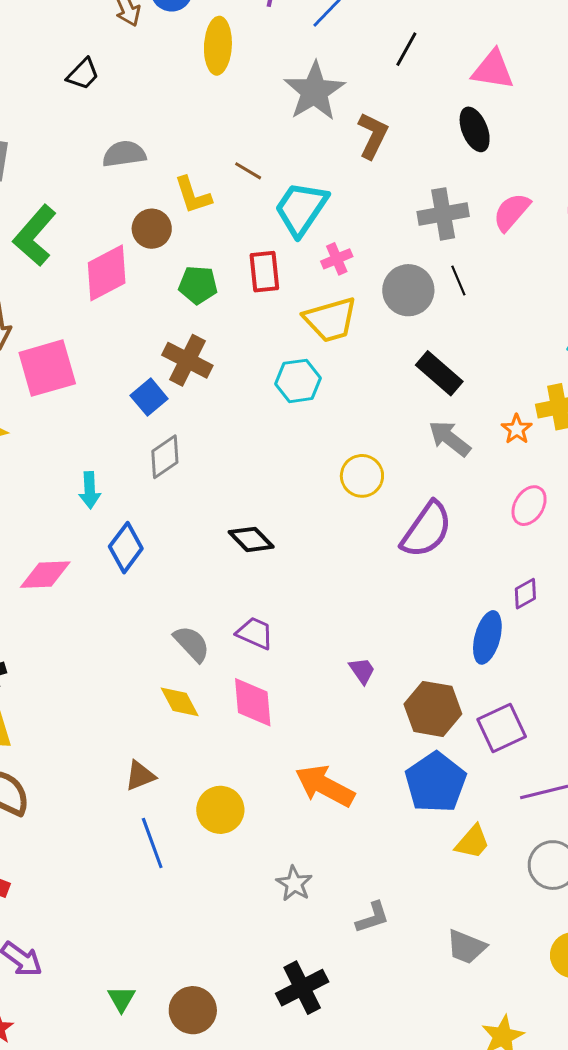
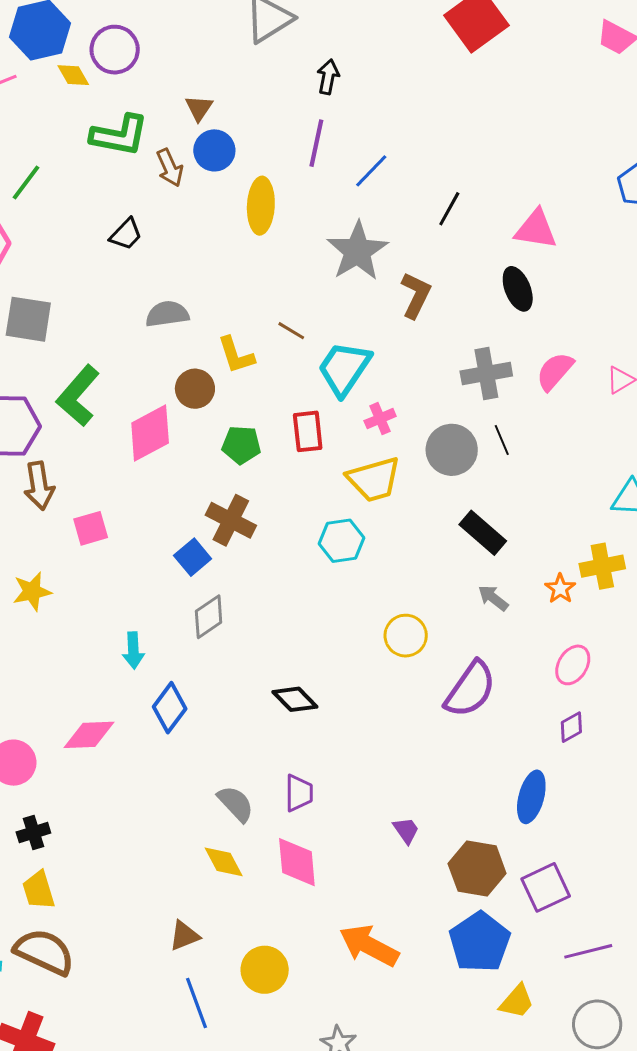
pink square: (47, 368) -> (91, 528), size x0.6
gray arrow: (450, 438) -> (493, 598), size x0.7
purple diamond: (525, 594) -> (571, 727), moved
purple trapezoid: (255, 633) -> (299, 793), turned 66

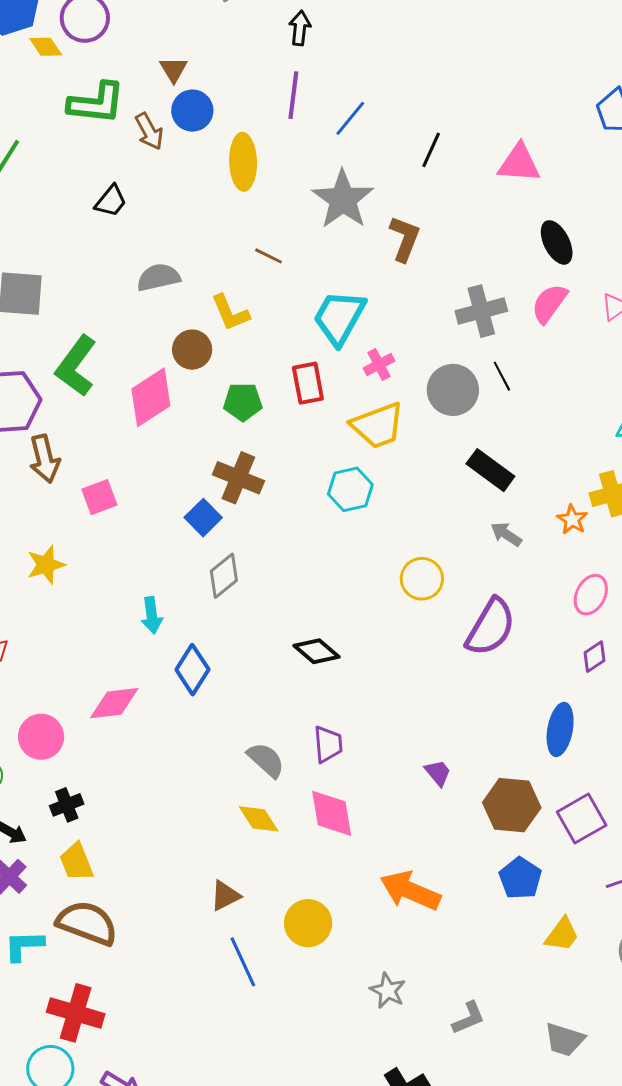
black ellipse: (518, 289) -> (557, 242), moved
brown line: (291, 331) -> (269, 256), moved
blue pentagon: (480, 942) -> (520, 878), size x0.7

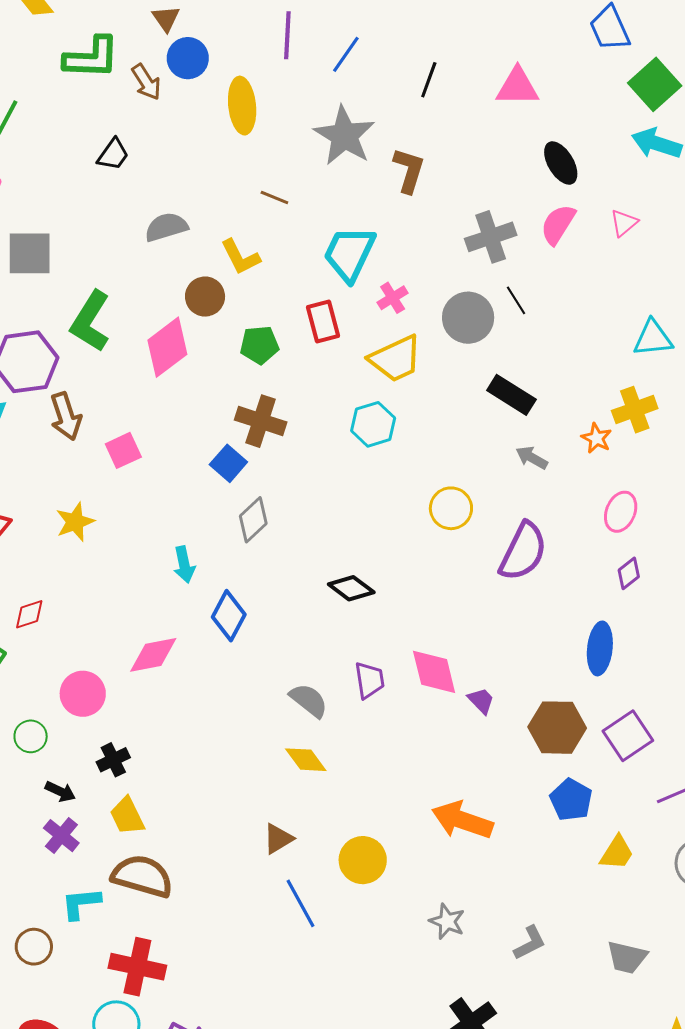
pink diamond: (332, 813) -> (434, 672), moved

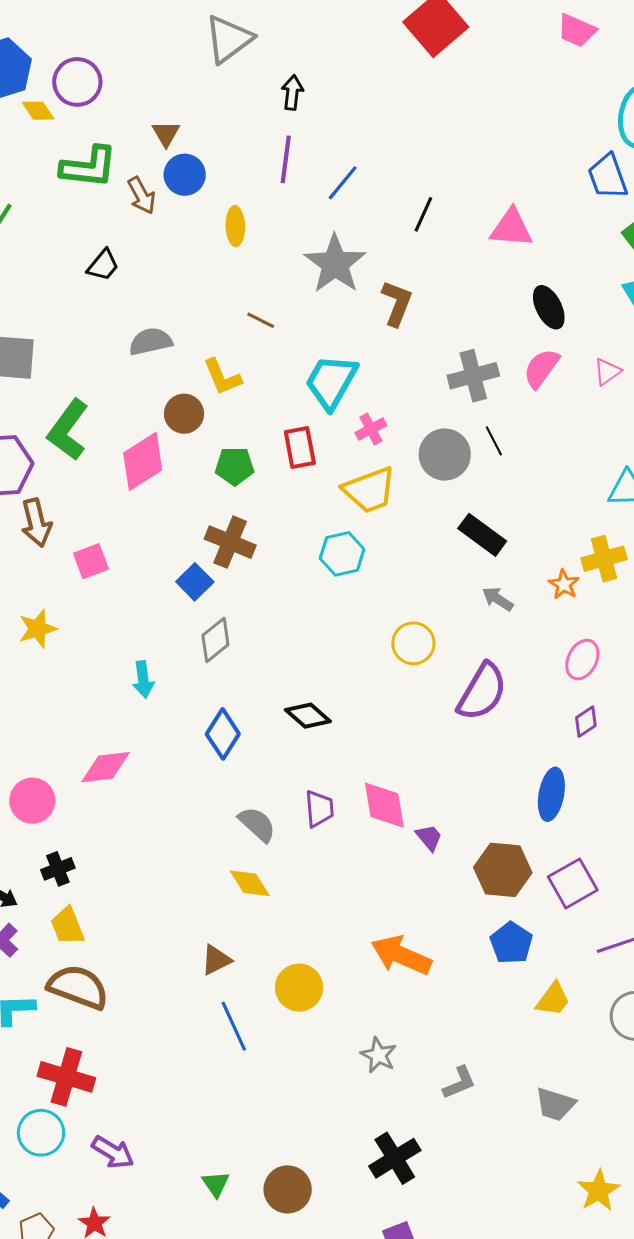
yellow ellipse: (242, 106) -> (235, 226), size x0.7
blue diamond: (229, 616) -> (223, 734), moved

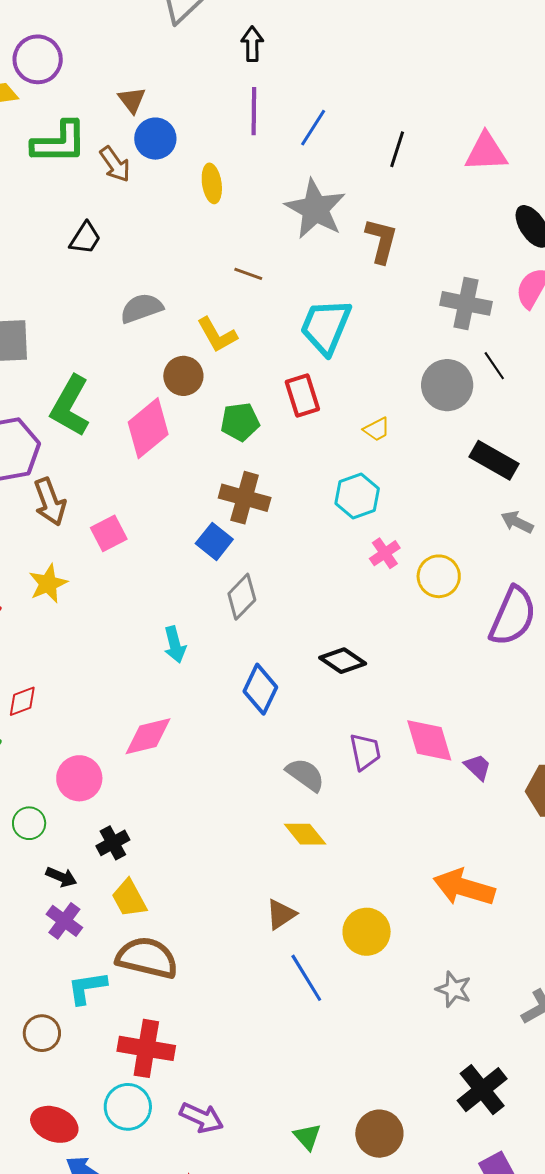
gray cross: (473, 376) -> (466, 303), turned 33
pink cross: (371, 429) -> (385, 553), moved
yellow trapezoid: (369, 490) -> (377, 429), size x0.5
yellow star: (38, 629) -> (48, 584), moved

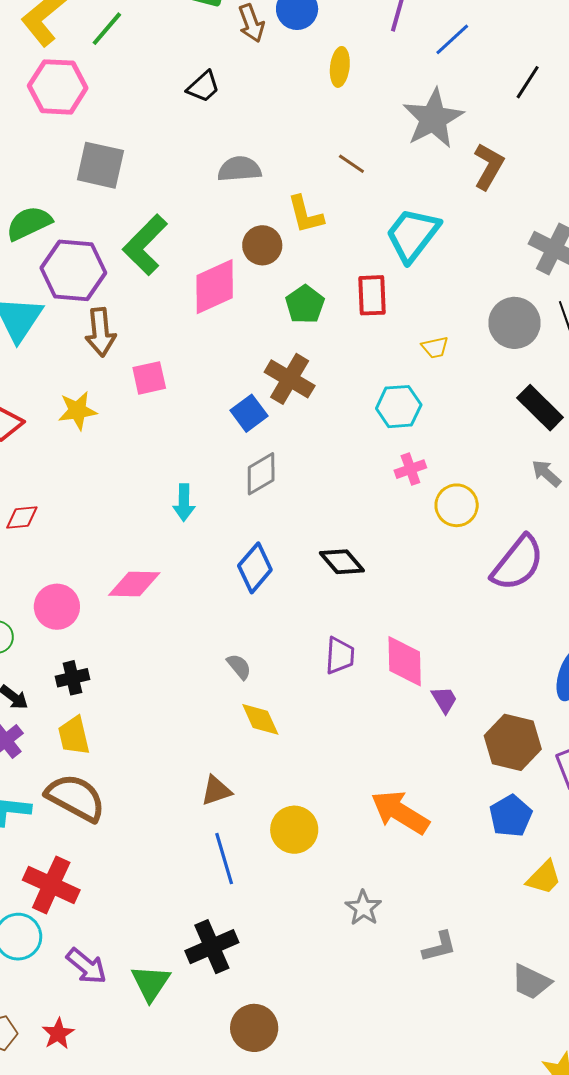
green pentagon: (240, 422) -> (305, 304), turned 30
gray semicircle: (305, 775) -> (239, 667), moved, size x0.7
black cross: (482, 1090) -> (212, 947), moved
green triangle: (307, 1137) -> (151, 983), moved, size x1.4

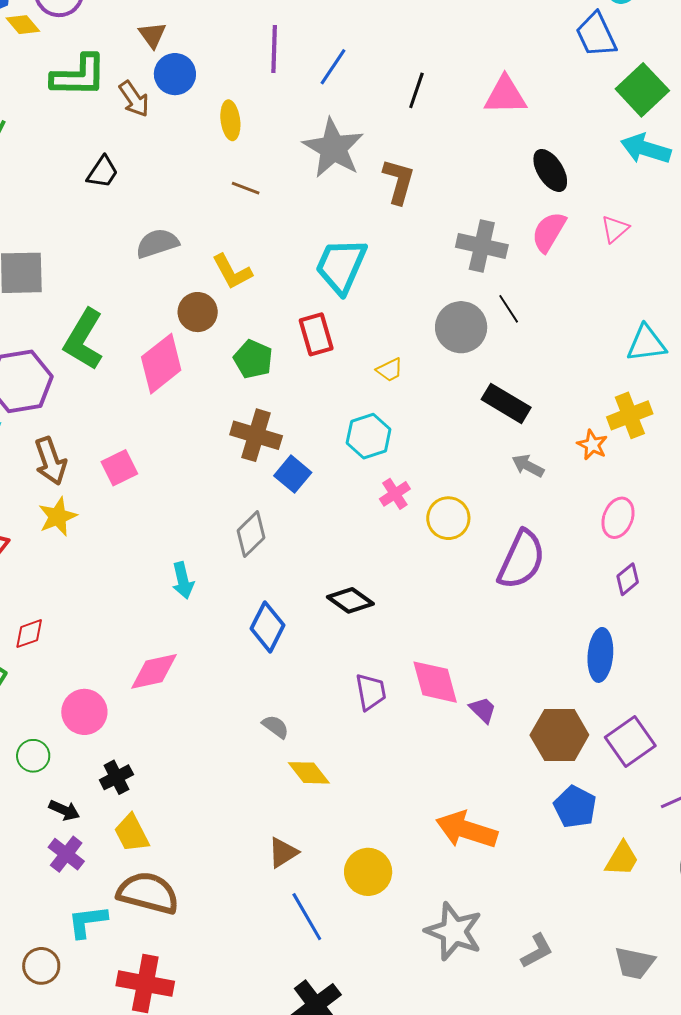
brown line: (351, 164) -> (246, 188), moved
brown arrow: (100, 332) -> (51, 461), moved
blue square: (249, 413) -> (293, 474), moved
gray star: (363, 908) -> (454, 931), size x1.6

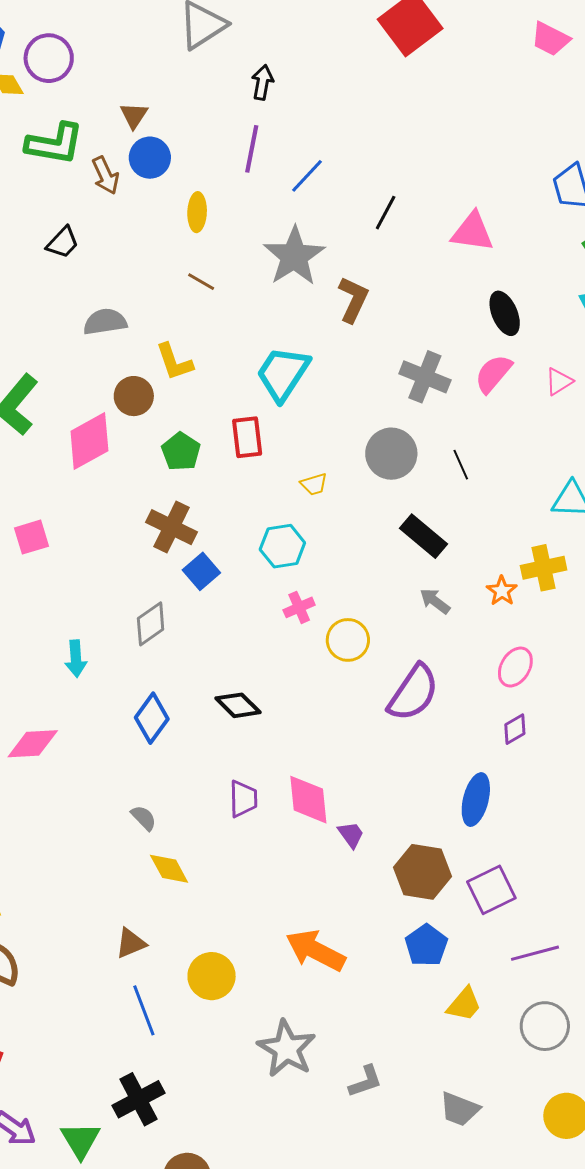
black line: (509, 309) -> (461, 465), moved

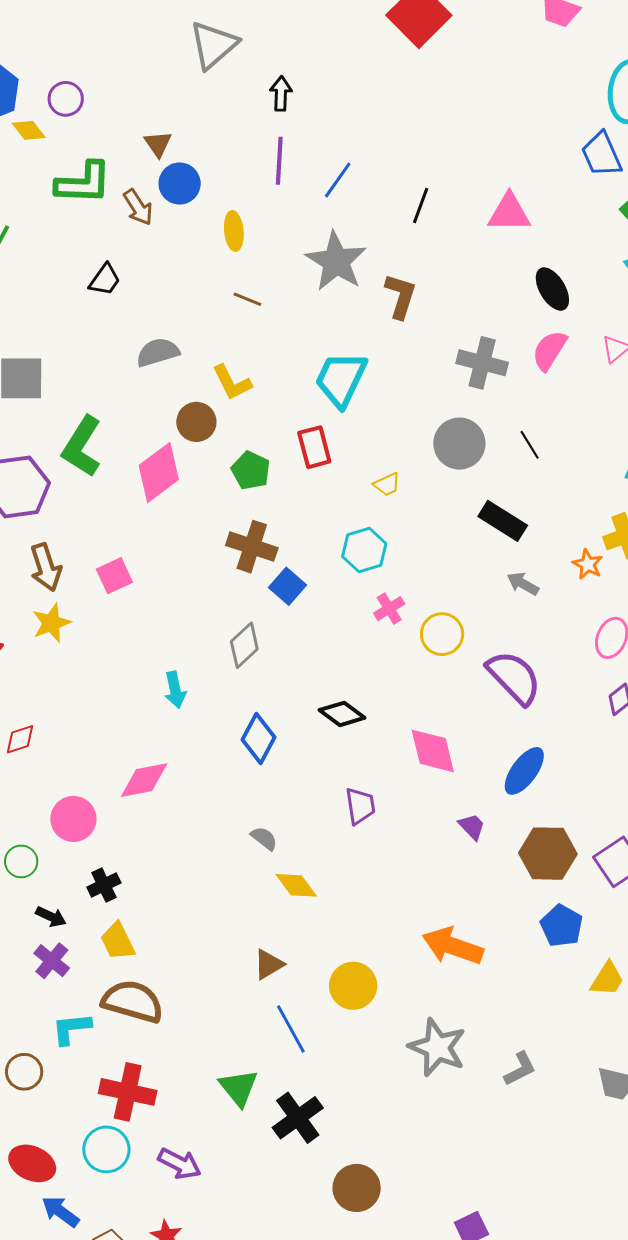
purple circle: (49, 58) -> (66, 99), size x0.7
purple semicircle: (413, 693) -> (514, 677), turned -70
pink diamond: (308, 800) -> (433, 751), moved
blue ellipse: (476, 800) -> (524, 771), moved, turned 30
green triangle: (80, 1140) -> (239, 1088), moved

